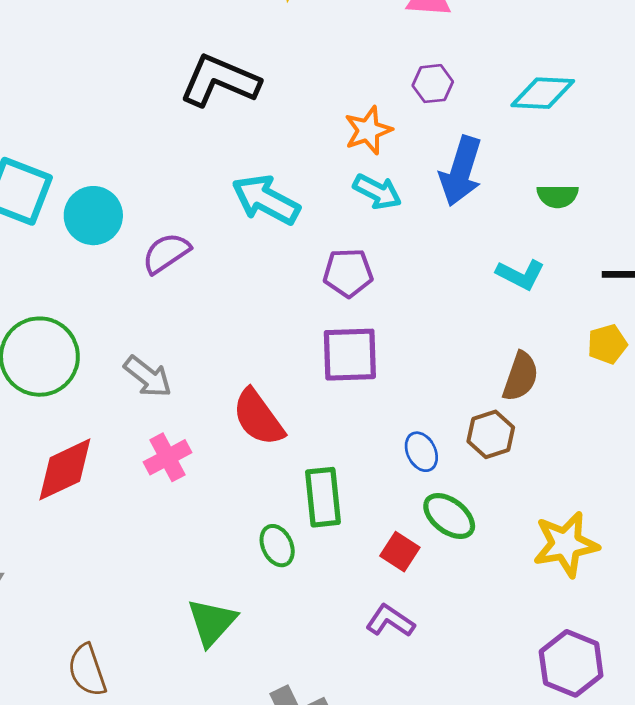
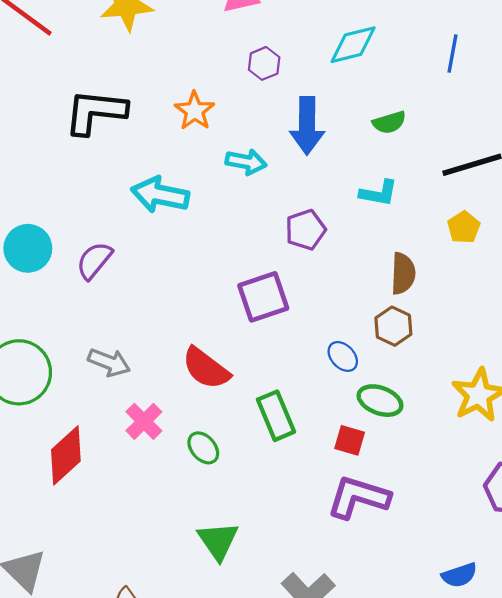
orange star: (368, 130) -> (195, 111), moved
purple pentagon: (348, 273) -> (306, 230), moved
green ellipse: (277, 546) -> (203, 448), moved
purple L-shape: (390, 621) -> (358, 497), size x1.6

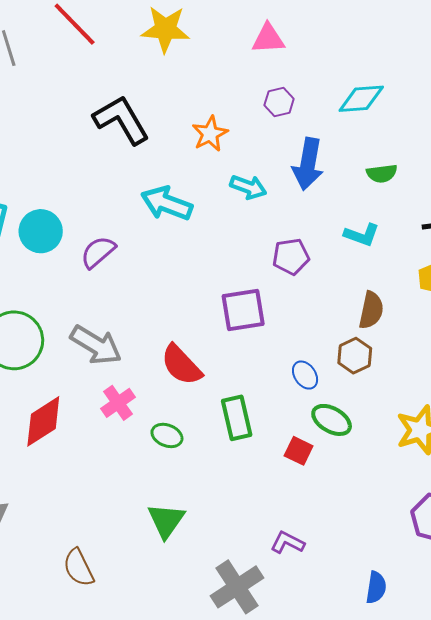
black L-shape: (95, 112) -> (121, 120), turned 44
gray arrow: (109, 362) -> (96, 345), size x1.4
green ellipse: (203, 448) -> (167, 435), turned -36
purple L-shape: (358, 497) -> (287, 543), moved, size x0.6
blue semicircle: (459, 575) -> (376, 588), turned -72

